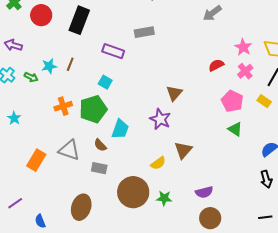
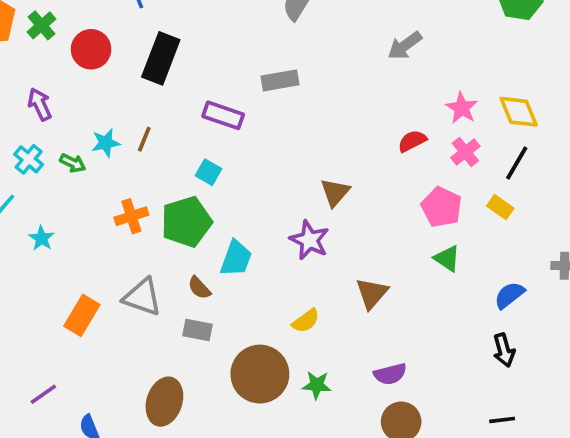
purple arrow: (13, 45) -> (40, 104), turned 48
brown triangle: (183, 150) -> (372, 293), moved

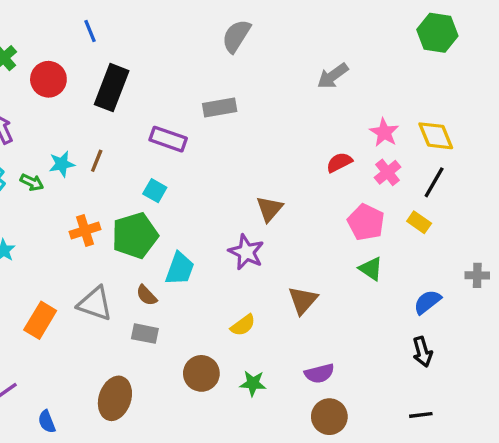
brown circle: (260, 374) -> (201, 373), size x0.7

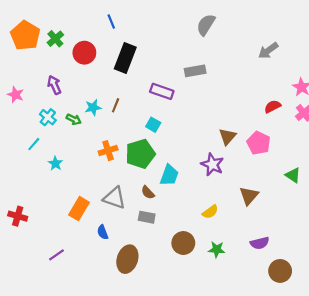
pink pentagon: (366, 222) -> (259, 143), moved
brown circle: (329, 417) -> (280, 271), moved
blue semicircle: (47, 422) -> (103, 232), moved

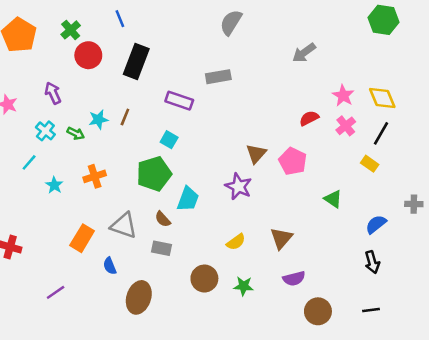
green cross: (55, 39) -> (71, 30), moved
orange cross: (108, 151) -> (95, 176), moved
brown triangle: (249, 196) -> (281, 238), moved

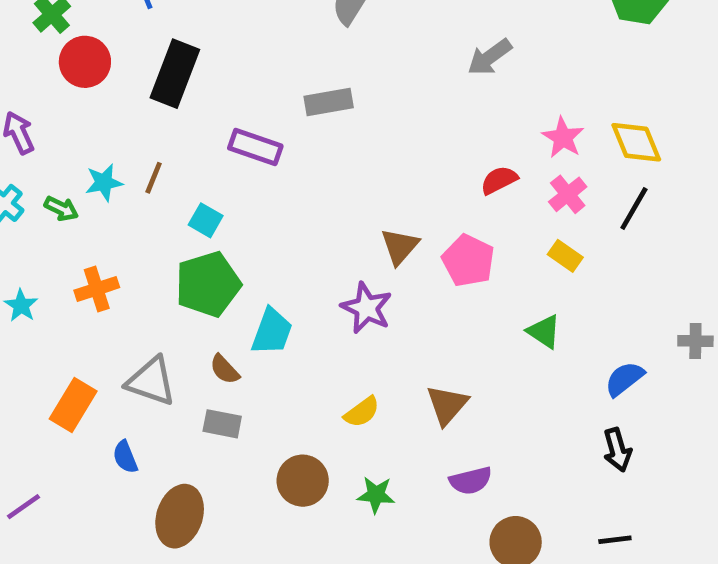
cyan square: (169, 140) -> (206, 220), moved
yellow rectangle: (370, 164) -> (565, 256), moved

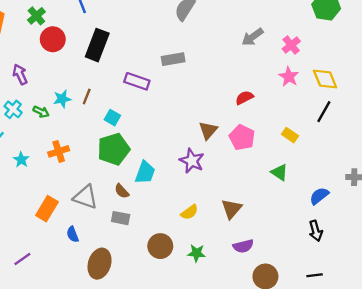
red semicircle: (499, 180) -> (244, 98), moved
pink cross: (568, 194) -> (291, 45), moved

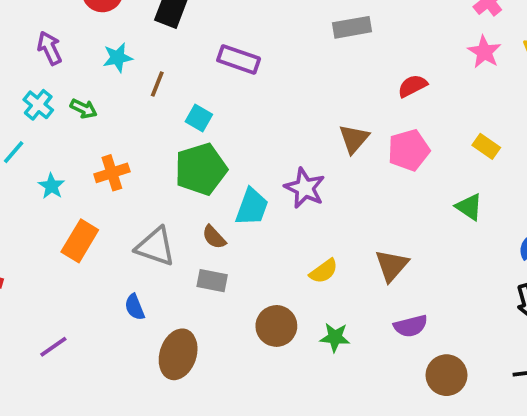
gray rectangle: (173, 59) -> (352, 27), moved
cyan star: (62, 99) -> (118, 58), moved
pink pentagon: (242, 137) -> (409, 150), turned 30
purple star: (192, 161) -> (305, 188), moved
orange rectangle: (47, 209) -> (80, 241), moved

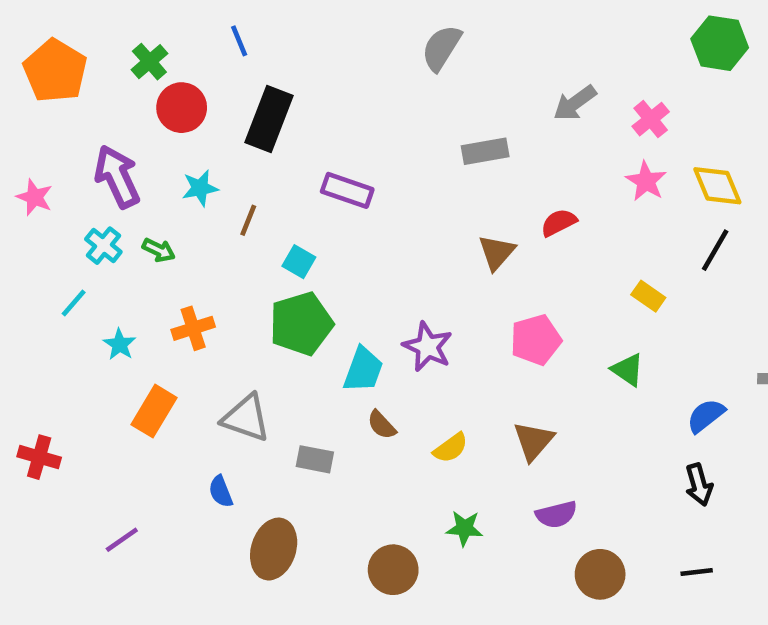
purple arrow: (50, 48) -> (117, 177), size x1.5
brown triangle: (354, 139) -> (497, 252), moved
pink pentagon: (409, 150) -> (536, 340), moved
brown semicircle: (214, 237) -> (382, 425), moved
brown circle: (276, 326) -> (393, 570), moved

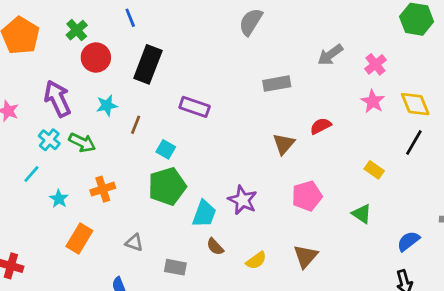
green arrow: (159, 250) -> (82, 142), size x1.4
gray triangle: (246, 418) -> (134, 243), size x0.6

